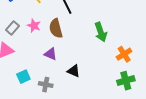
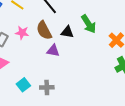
purple triangle: (51, 54) -> (53, 51), moved
black triangle: (74, 71) -> (67, 32), moved

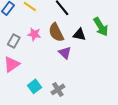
purple triangle: (53, 51) -> (65, 53), turned 32
gray cross: (47, 87) -> (58, 89), turned -32

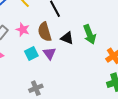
cyan square: (35, 86) -> (31, 54), moved

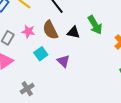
purple triangle: (49, 53) -> (63, 61), moved
gray cross: (36, 88) -> (27, 89), moved

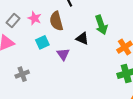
black triangle: (73, 32) -> (82, 39), moved

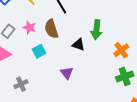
green arrow: (101, 25) -> (96, 30), turned 30
purple triangle: (63, 54) -> (67, 73), moved

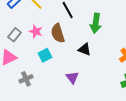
green arrow: (96, 30) -> (96, 23), moved
gray cross: (21, 84) -> (26, 79), moved

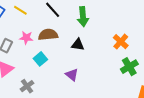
brown semicircle: (58, 33) -> (48, 35), turned 114

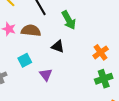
green arrow: (83, 17) -> (69, 20), turned -36
cyan square: (40, 59) -> (25, 60), moved

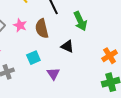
brown semicircle: (31, 31) -> (42, 29), turned -114

